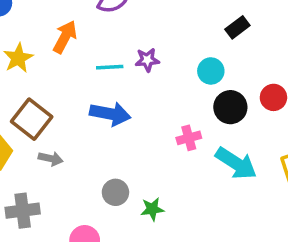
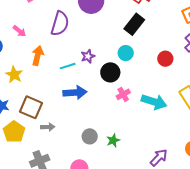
black rectangle: (237, 27) -> (134, 24), size x1.5
black circle: (230, 107) -> (110, 72), moved

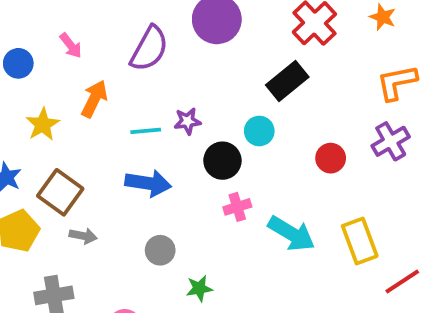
gray circle: (90, 136) -> (160, 250), moved

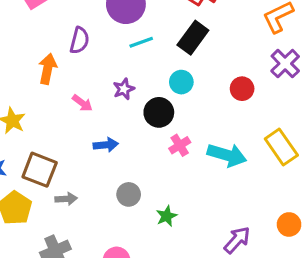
pink arrow: (71, 46) -> (82, 103), moved
purple semicircle: (149, 49) -> (80, 40), size x0.7
orange arrow: (94, 99) -> (48, 69), moved
cyan line: (146, 131) -> (141, 42), moved
blue arrow: (148, 183) -> (106, 145), size x0.7

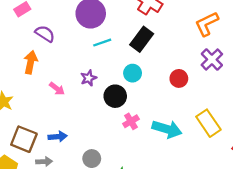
purple semicircle: (80, 40) -> (45, 34), moved, turned -72
blue arrow: (106, 145) -> (58, 137), moved

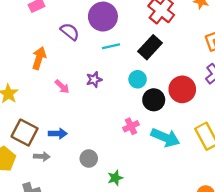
purple semicircle: (45, 34) -> (70, 32), moved
red circle: (179, 78) -> (182, 89), size x1.5
black circle: (115, 96) -> (154, 100), moved

